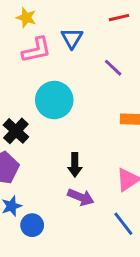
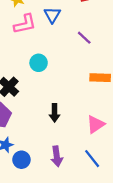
cyan circle: (54, 100) -> (39, 63), size x0.6
purple arrow: (81, 197) -> (57, 156), moved, turned 60

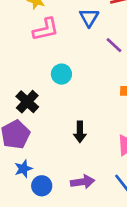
blue triangle: (52, 15) -> (89, 18), moved
purple arrow: (57, 156) -> (82, 182), turned -90

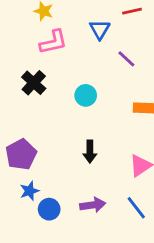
cyan circle: (61, 74) -> (86, 95), moved
black cross: (27, 102) -> (34, 83), moved

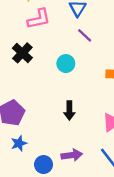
purple line: (126, 59) -> (85, 35), moved
blue circle: (49, 209) -> (44, 165), moved

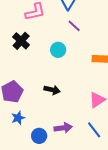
black arrow: (69, 111) -> (52, 90), moved, turned -77

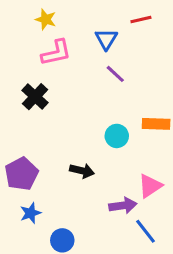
cyan circle: (58, 50) -> (117, 136), moved
purple arrow: (63, 128) -> (123, 206), moved

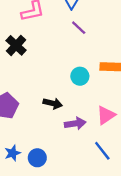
purple arrow: (123, 206) -> (75, 123), moved
blue star: (31, 213) -> (12, 153), moved

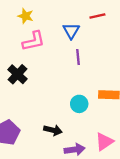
purple line: (79, 28) -> (78, 57), turned 42

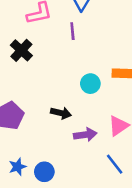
purple line: (78, 57) -> (72, 31), moved

